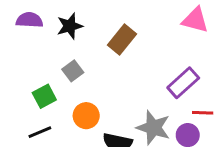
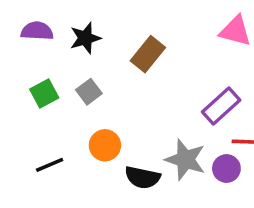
green square: (44, 96) -> (44, 93), moved

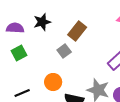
purple semicircle: (37, 31) -> (15, 28), moved
gray square: (89, 92) -> (64, 51), moved

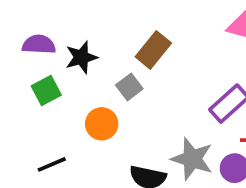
black star: (42, 22) -> (81, 57), moved
orange circle: (53, 82) -> (102, 124), moved

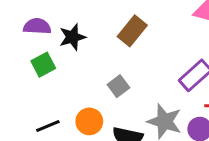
gray square: (129, 87) -> (118, 86), moved
orange circle: (102, 124) -> (89, 121), moved

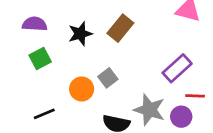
black star: (72, 37) -> (80, 34), moved
orange circle: (89, 121) -> (82, 89), moved

